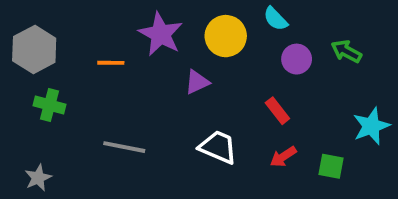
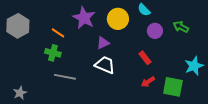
orange line: (111, 63) -> (58, 33), turned 32
green cross: (50, 105) -> (53, 53), moved
white trapezoid: (218, 147) -> (105, 65), moved
green square: (331, 166) -> (173, 87), size x1.5

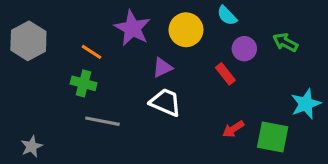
red rectangle: (145, 58) -> (225, 74), moved

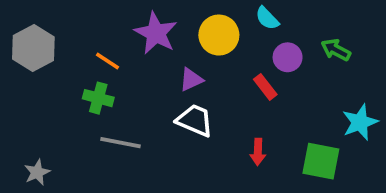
red arrow: (233, 129) -> (258, 152), moved, turned -55

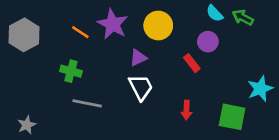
cyan semicircle: (267, 18) -> (215, 13), moved
green arrow: (336, 50) -> (243, 17), moved
orange line: (108, 61) -> (80, 32), moved
white trapezoid: (195, 120) -> (141, 87), turned 40

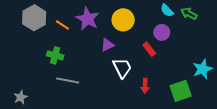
gray hexagon: (24, 35) -> (34, 18), moved
white trapezoid: (141, 87) -> (122, 68), moved
green square: (232, 117) -> (181, 91), turned -30

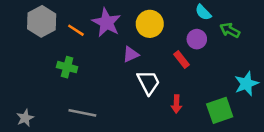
green arrow: (189, 14) -> (230, 30), moved
gray line: (68, 80) -> (82, 113), moved

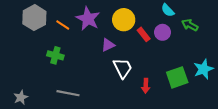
red rectangle: (182, 59) -> (144, 34), moved
green square: (220, 110) -> (177, 77), moved

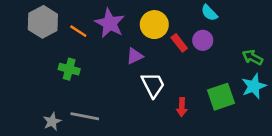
green arrow: (190, 25) -> (253, 57), moved
gray star: (21, 97) -> (52, 122), moved

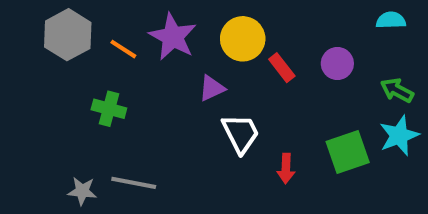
cyan semicircle: (209, 13) -> (391, 20), moved, turned 132
purple circle: (203, 40) -> (337, 64), moved
gray star: (52, 122) -> (82, 191), turned 30

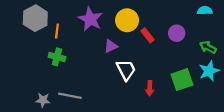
orange line: (123, 49) -> (57, 31), moved, turned 64

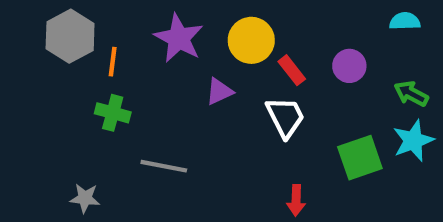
white trapezoid: (126, 70) -> (285, 117), moved
red arrow: (150, 88) -> (296, 200), moved
gray line: (70, 96) -> (164, 166), moved

